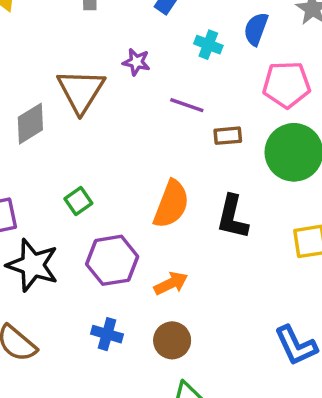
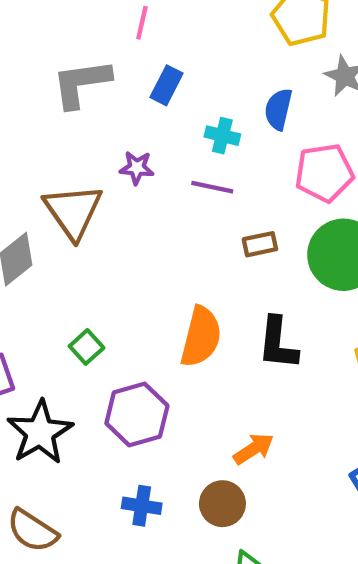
purple line: (187, 105) -> (212, 187), moved
black star: (33, 265) -> (40, 432), turned 30
orange arrow: (171, 283) -> (254, 449), moved

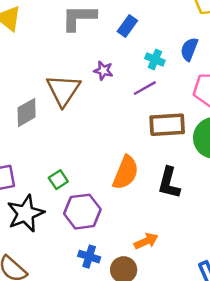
purple line: (212, 187) -> (145, 88), turned -50
brown rectangle: (260, 244) -> (167, 125), size x1.8
green square: (87, 347) -> (58, 180), moved
blue cross: (142, 506) -> (89, 257), moved

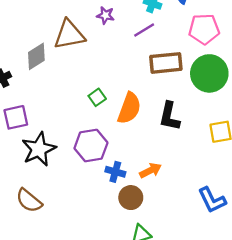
brown triangle: (63, 90) -> (69, 35), turned 48
green square: (58, 180) -> (97, 97), moved
blue cross: (89, 257) -> (115, 172), moved

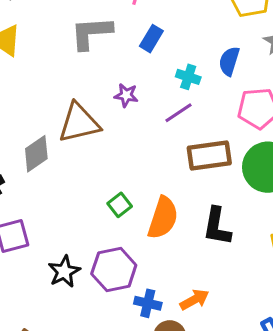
black star: (39, 149) -> (64, 272), moved, size x0.7

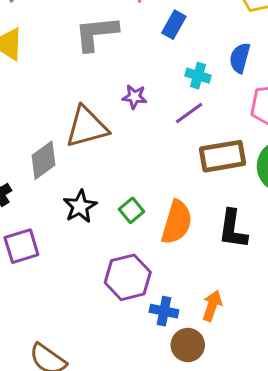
blue rectangle: (151, 39) -> (174, 25), moved
black star: (64, 272) -> (80, 206), moved
orange arrow: (194, 300) -> (212, 306), turned -40

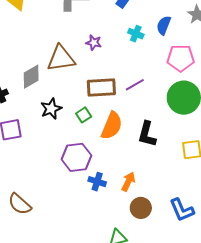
purple line: (189, 113) -> (135, 85), moved
brown rectangle: (222, 156) -> (101, 88), moved
brown circle: (188, 345) -> (141, 208), moved

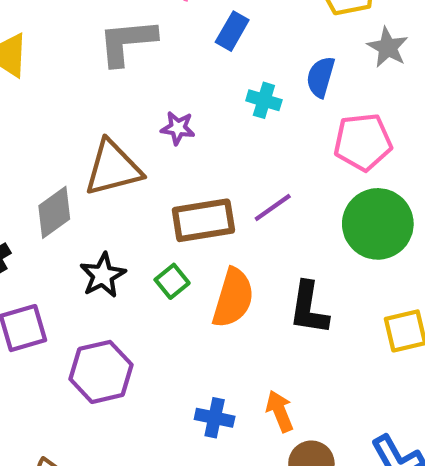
purple hexagon: (76, 157) -> (101, 372), moved
orange arrow: (128, 182) -> (280, 411), turned -42

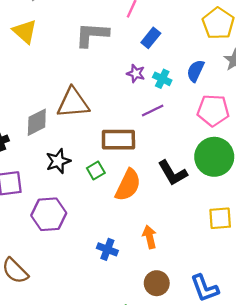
purple star: (178, 128) -> (136, 73), moved
purple line: (273, 207) -> (153, 110), moved
black L-shape: (309, 308) -> (173, 173), moved, turned -48
orange arrow: (280, 411) -> (150, 237), moved

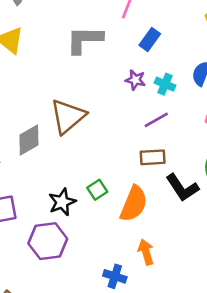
brown triangle: (73, 103) -> (68, 116), turned -32
brown rectangle: (118, 140) -> (153, 157), moved, size x0.7
black star: (58, 161) -> (62, 202), moved
orange arrow: (150, 237) -> (146, 252), moved

